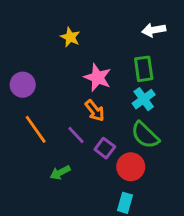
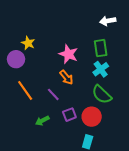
yellow star: (70, 37) -> (28, 43), moved
purple square: (105, 148) -> (69, 115), moved, turned 32

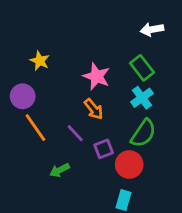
green rectangle: (101, 48) -> (142, 68), turned -30
purple circle: (16, 59) -> (23, 96), moved
green semicircle: (102, 94) -> (143, 133), turned -100
purple square: (69, 115) -> (104, 149), moved

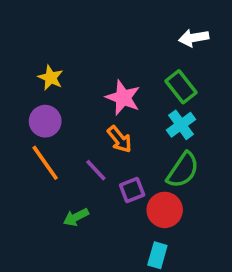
purple circle: (23, 96) -> (45, 121), moved

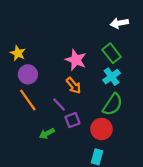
yellow star: (51, 78) -> (18, 53), moved
purple square: (132, 190) -> (72, 120), moved

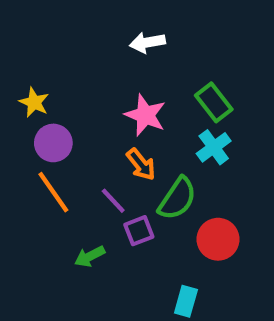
white arrow: (119, 23) -> (147, 42), moved
green semicircle: (113, 104) -> (177, 199), moved
red circle: (101, 129) -> (218, 239), moved

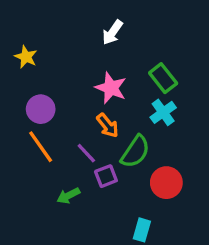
white arrow: (147, 42) -> (112, 32), turned -45
yellow star: (34, 102) -> (26, 57), moved

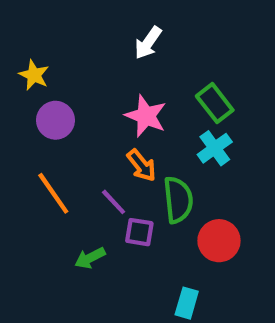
purple circle: (41, 109) -> (55, 120), moved
green semicircle: (135, 152) -> (178, 200), turned -40
purple square: (106, 176) -> (139, 232), turned 30

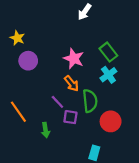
white arrow: (148, 43) -> (85, 12), moved
orange line: (53, 193) -> (18, 112), moved
green arrow: (90, 258) -> (46, 130), turned -72

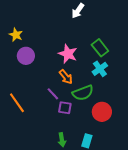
green semicircle: (90, 101) -> (83, 93), turned 75
green arrow: (46, 130) -> (62, 140), moved

